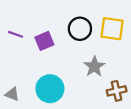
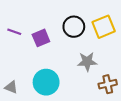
yellow square: (112, 29) -> (104, 27), turned -30
gray star: (94, 66) -> (87, 62), turned 30

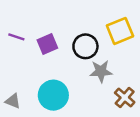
black circle: (74, 27) -> (85, 46), moved
brown cross: (108, 84) -> (125, 97), turned -36

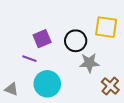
yellow square: (120, 31) -> (106, 27), turned 30
purple line: (16, 37) -> (29, 59), moved

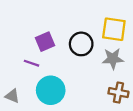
gray star: (89, 63) -> (113, 59), moved
brown cross: (110, 86) -> (118, 93), turned -30

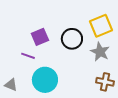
yellow square: (114, 29) -> (101, 26), turned -30
gray star: (113, 59) -> (100, 52), turned 30

